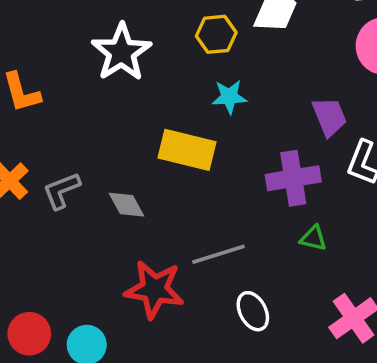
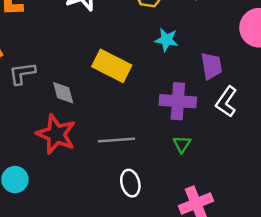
cyan star: (229, 97) -> (166, 40), moved
green triangle: (313, 238) -> (182, 144), turned 36
red star: (154, 289) -> (56, 134), moved

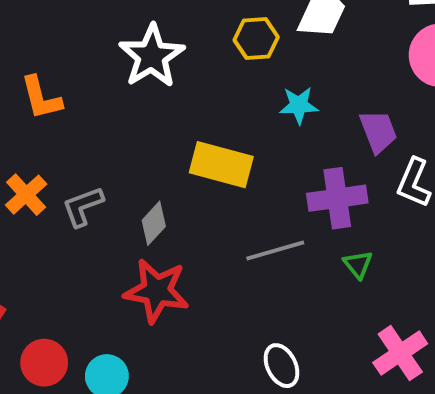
gray diamond: (63, 93) -> (154, 223), turned 70
gray line: (116, 140) -> (275, 250), moved
white ellipse: (130, 183) -> (281, 366), moved

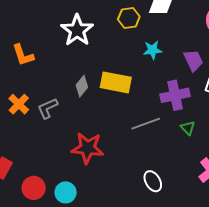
gray diamond: (154, 223) -> (82, 86), moved

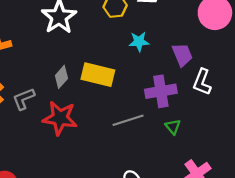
red star: (88, 148) -> (60, 118), moved

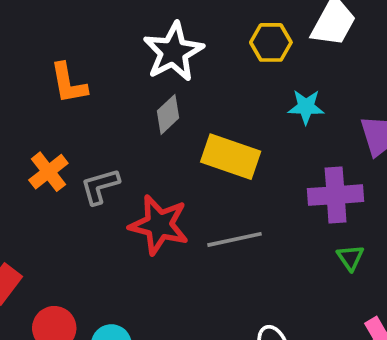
gray diamond: (61, 77) -> (168, 114), moved
gray line: (128, 120) -> (234, 239), moved

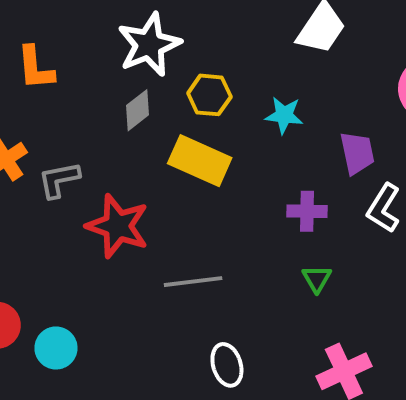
yellow hexagon: (271, 42) -> (209, 95), moved
purple cross: (336, 195) -> (307, 211), size x0.7
gray line: (234, 239) -> (193, 282), moved

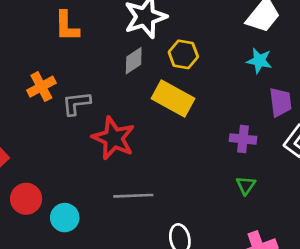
cyan star: (284, 115) -> (259, 61), moved
gray line: (193, 282) -> (133, 196), moved

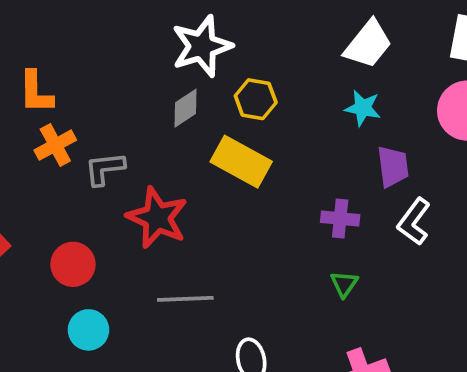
orange L-shape: (67, 26) -> (36, 92), moved
red circle: (26, 199) -> (73, 264), moved

